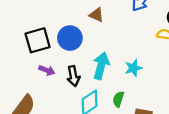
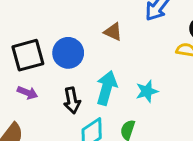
brown triangle: (96, 15) -> (113, 32), moved
purple arrow: (47, 70) -> (27, 93), moved

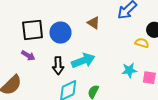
cyan arrow: (107, 88) -> (83, 61), turned 45
cyan star: (147, 91) -> (129, 70), moved

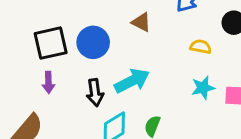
yellow semicircle: (142, 43) -> (201, 47), moved
purple arrow: (28, 56) -> (48, 82), turned 64

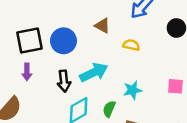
yellow semicircle: (201, 47) -> (131, 45), moved
cyan star: (203, 88) -> (133, 90), moved

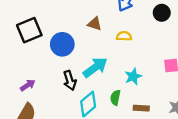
black square: (29, 40) -> (29, 30), moved
purple arrow: (27, 72) -> (28, 85), moved, turned -112

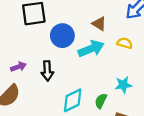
cyan arrow: (95, 67) -> (91, 49), moved
black arrow: (70, 80) -> (47, 71), moved

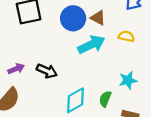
blue circle: (62, 36) -> (73, 18), moved
black arrow: (47, 71) -> (47, 71), turned -60

